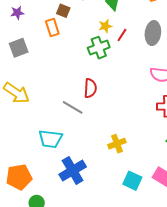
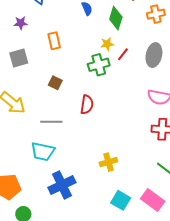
brown square: (63, 11) -> (55, 83), moved
gray line: (73, 107) -> (51, 122), moved, turned -35

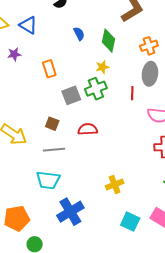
orange cross: (156, 14) -> (149, 46), moved
red line: (123, 54) -> (132, 93), moved, turned -32
gray square: (19, 58) -> (71, 95), moved
brown square: (55, 83) -> (52, 124), moved
red semicircle: (87, 105) -> (88, 129), turned -96

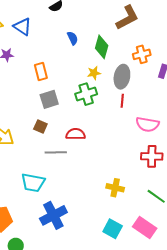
gray ellipse: (150, 74) -> (122, 77), moved
gray square: (71, 95) -> (49, 99), moved
gray line: (54, 150) -> (56, 152), moved
yellow cross: (115, 185) -> (115, 188), moved, turned 30

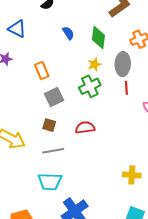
gray line: (56, 152) -> (53, 151), moved

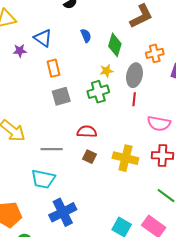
blue triangle: (17, 29) -> (43, 38), moved
brown square: (49, 125) -> (89, 157), moved
yellow cross: (132, 175) -> (125, 158), moved, size x1.4

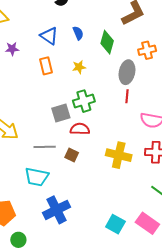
blue triangle: (43, 38) -> (49, 36), moved
yellow star: (107, 71) -> (79, 67), moved
green cross: (98, 92) -> (84, 101), moved
gray square: (61, 96) -> (61, 113), moved
brown square: (89, 157) -> (72, 155), moved

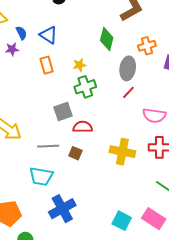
blue semicircle: (78, 33) -> (21, 33), moved
red line: (127, 96) -> (128, 92), turned 40
green cross: (84, 101) -> (85, 87), moved

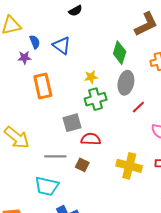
orange rectangle: (47, 65) -> (43, 86), moved, size x1.4
gray ellipse: (128, 68) -> (126, 83), moved

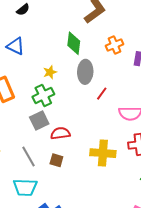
green cross: (96, 99) -> (43, 95), moved
gray line: (55, 156) -> (29, 156), turned 70

